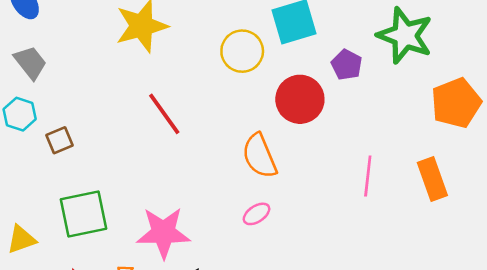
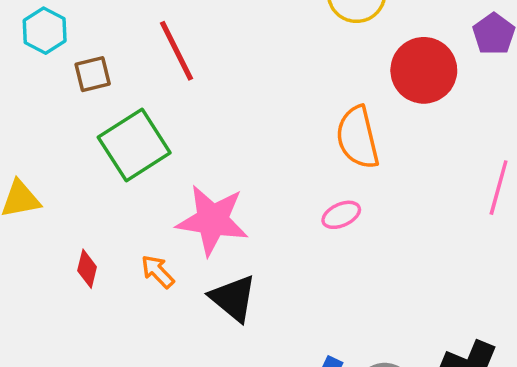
red line: (164, 114) -> (176, 51), moved
green square: (83, 214) -> (134, 145), moved, turned -30

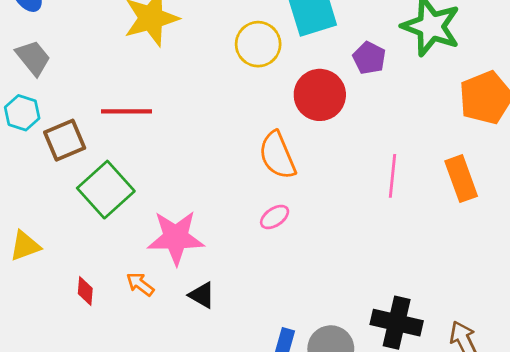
red line: (176, 51) -> (126, 111), turned -54
brown square: (93, 74) -> (65, 140), size x1.4
black triangle: (233, 298) -> (202, 295), size x0.7

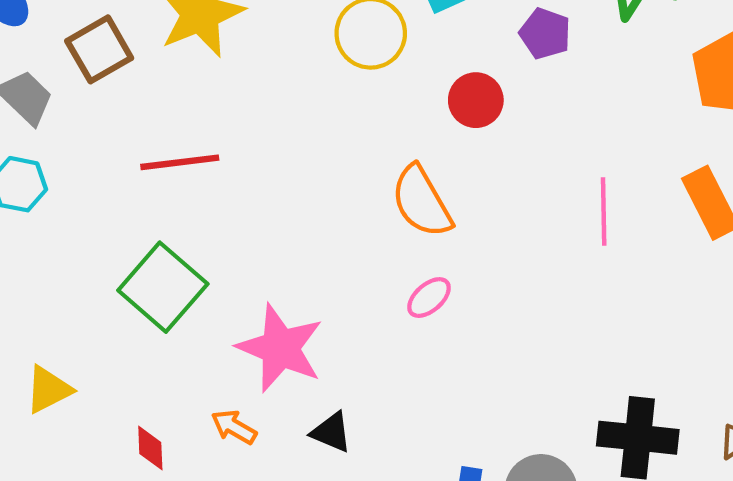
red circle: (320, 95) -> (476, 100), size x0.7
brown square: (65, 140) -> (99, 49), moved
pink star: (176, 238) -> (280, 348), turned 30

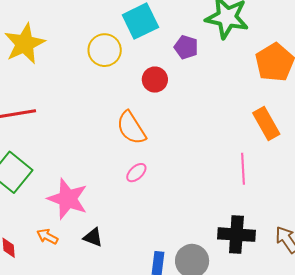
pink line: (604, 211) -> (243, 169), moved

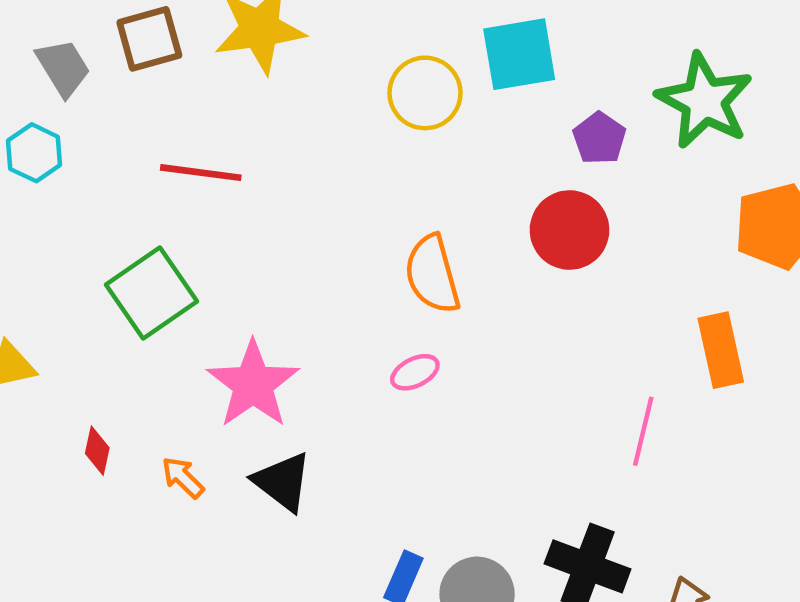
red circle: (155, 80) -> (570, 230), moved, size x1.4
orange arrow: (47, 236) -> (183, 478), moved
black triangle: (93, 237) -> (283, 482), size x1.4

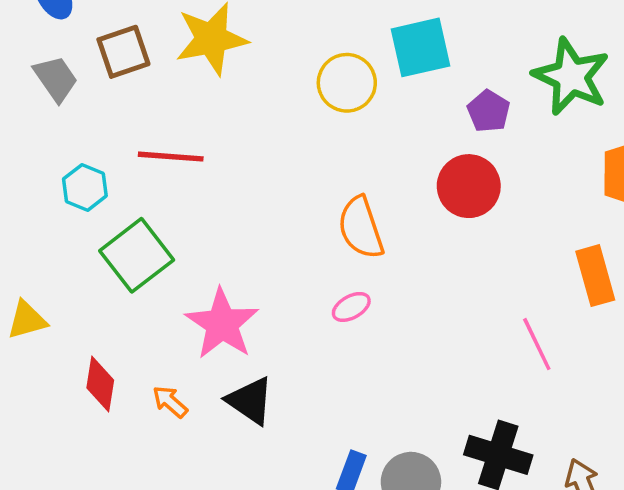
cyan hexagon: (34, 153) -> (85, 187), moved
pink line: (643, 431) -> (537, 344), turned -36
red diamond: (97, 451) -> (100, 384), size x1.4

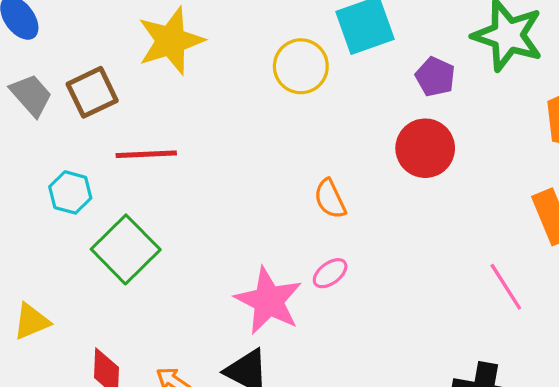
brown square: (123, 52) -> (92, 92), moved
orange semicircle: (361, 228) -> (330, 199), size x0.7
pink star: (222, 324) -> (269, 301), moved

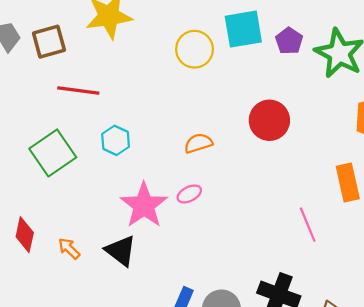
purple pentagon: (435, 77) -> (289, 41), moved
cyan hexagon: (70, 192) -> (116, 140), moved
orange semicircle: (330, 199) -> (198, 143), turned 88

